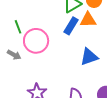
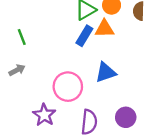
pink circle: (36, 41) -> (68, 87), moved
gray arrow: (14, 55) -> (17, 70), turned -56

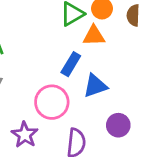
blue rectangle: (84, 36) -> (71, 64), moved
purple circle: (126, 117) -> (118, 125), moved

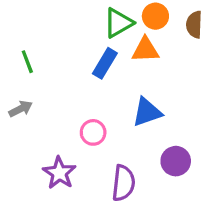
blue rectangle: (71, 64) -> (105, 63), moved
pink circle: (52, 102) -> (93, 132), size x0.6

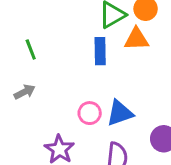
blue rectangle: (105, 63) -> (100, 51), turned -32
blue triangle: (147, 112) -> (120, 113), moved

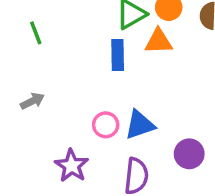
green line: (31, 50) -> (36, 33), moved

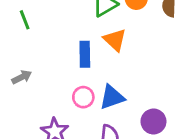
orange triangle: (158, 41) -> (115, 40), moved, turned 45
blue rectangle: (118, 55) -> (85, 54), moved

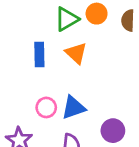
blue rectangle: (85, 54) -> (39, 54), moved

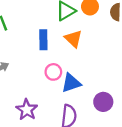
pink circle: (46, 107) -> (53, 72), moved

